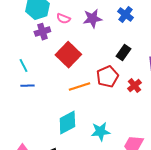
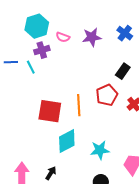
red square: (68, 55) -> (50, 111), moved, turned -35
cyan line: (23, 66) -> (31, 67), moved
blue line: (27, 86) -> (11, 62), moved
orange line: (79, 87) -> (79, 105), turned -75

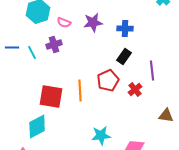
blue cross: (125, 33) -> (125, 28), moved, turned -35
purple cross: (42, 50) -> (54, 44), moved
cyan diamond: (67, 141) -> (37, 126), moved

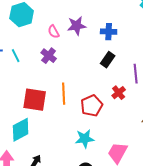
pink semicircle: (64, 22) -> (54, 32), moved, turned 40
purple cross: (54, 44) -> (49, 56), moved, turned -35
red pentagon: (108, 80) -> (92, 106), moved

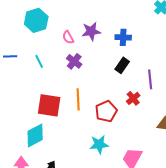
cyan line: (16, 56) -> (39, 61), moved
purple cross: (49, 56) -> (74, 61), moved

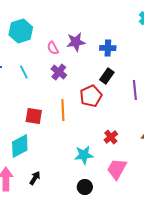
red cross: (133, 98) -> (111, 137), moved
red square: (49, 105) -> (34, 116), size x0.7
red pentagon: (106, 111) -> (91, 96), moved

